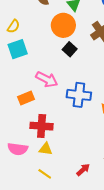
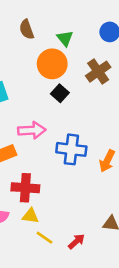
pink arrow: (47, 79) -> (32, 130), turned -30
yellow line: (45, 174) -> (45, 238), moved

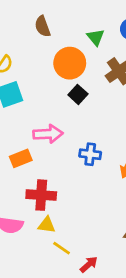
green triangle: (65, 38) -> (96, 37), moved
blue cross: (71, 149) -> (90, 154), size x0.7
red arrow: (76, 241) -> (89, 264), moved

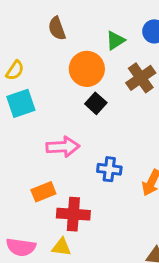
green triangle: (96, 37) -> (115, 40), turned 36
orange rectangle: (21, 158) -> (43, 192), moved
red cross: (41, 195) -> (73, 214), moved

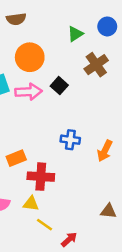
brown semicircle: (57, 28) -> (16, 19), moved, turned -78
orange circle: (87, 69) -> (30, 57), moved
pink arrow: (63, 147) -> (29, 92), moved

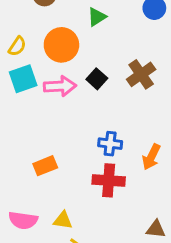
green triangle: (75, 34) -> (97, 17), moved
brown cross: (96, 65) -> (141, 74), moved
red cross: (41, 177) -> (109, 180), moved

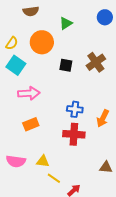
cyan square: (23, 79) -> (16, 65), turned -36
black square: (97, 79) -> (66, 65), turned -32
pink arrow: (60, 86) -> (29, 93), moved

